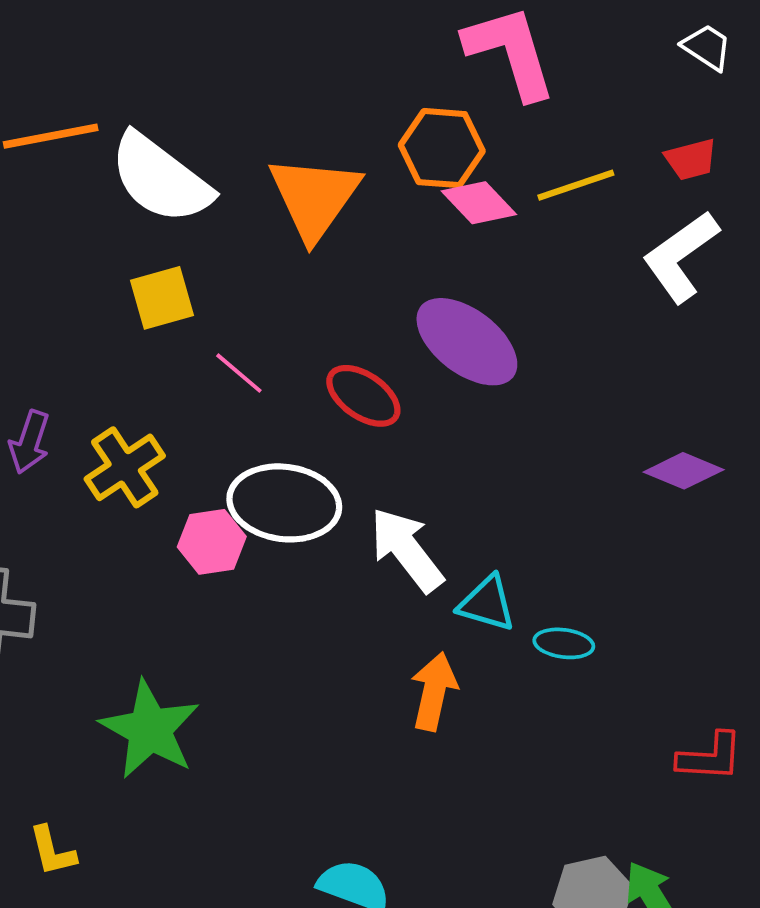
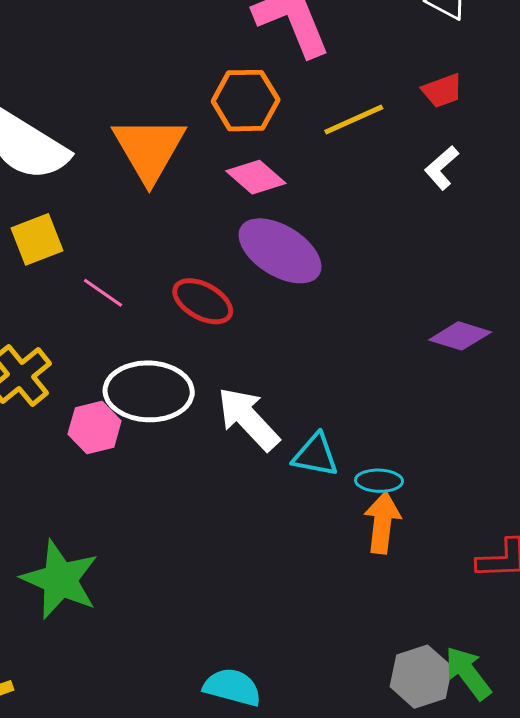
pink diamond: (479, 203) -> (256, 177), moved
white L-shape: (681, 257) -> (442, 168), size x0.6
orange arrow: (434, 691) -> (382, 523), moved

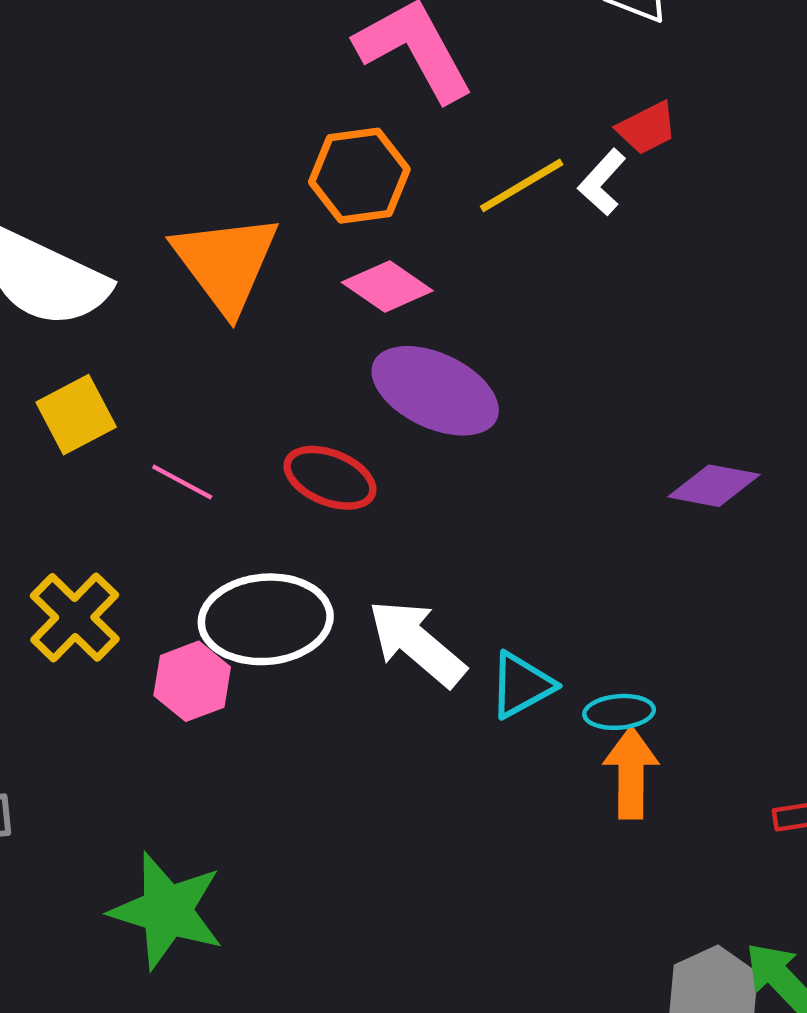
white L-shape: (442, 168) -> (602, 182), moved
cyan triangle: (315, 455) -> (521, 685), turned -33

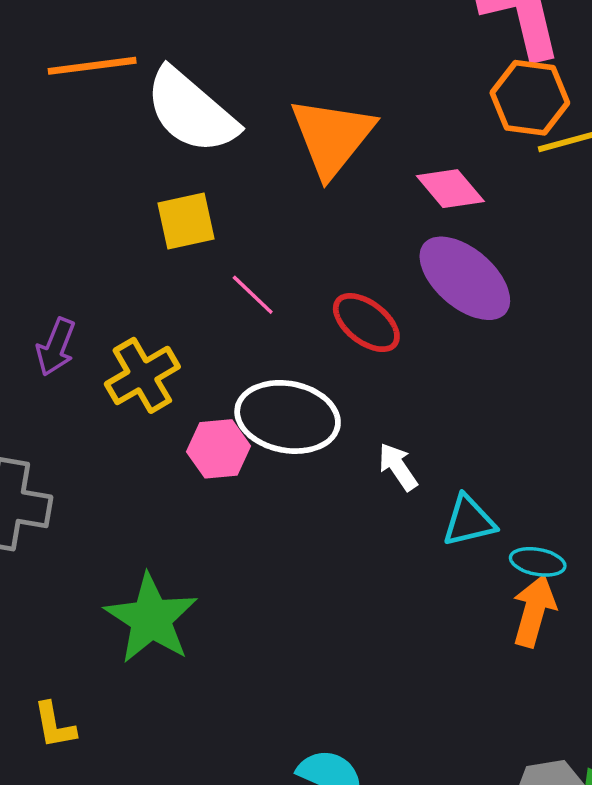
orange hexagon: (359, 176) -> (530, 98), moved
white arrow: (417, 643) -> (398, 467), size x0.6

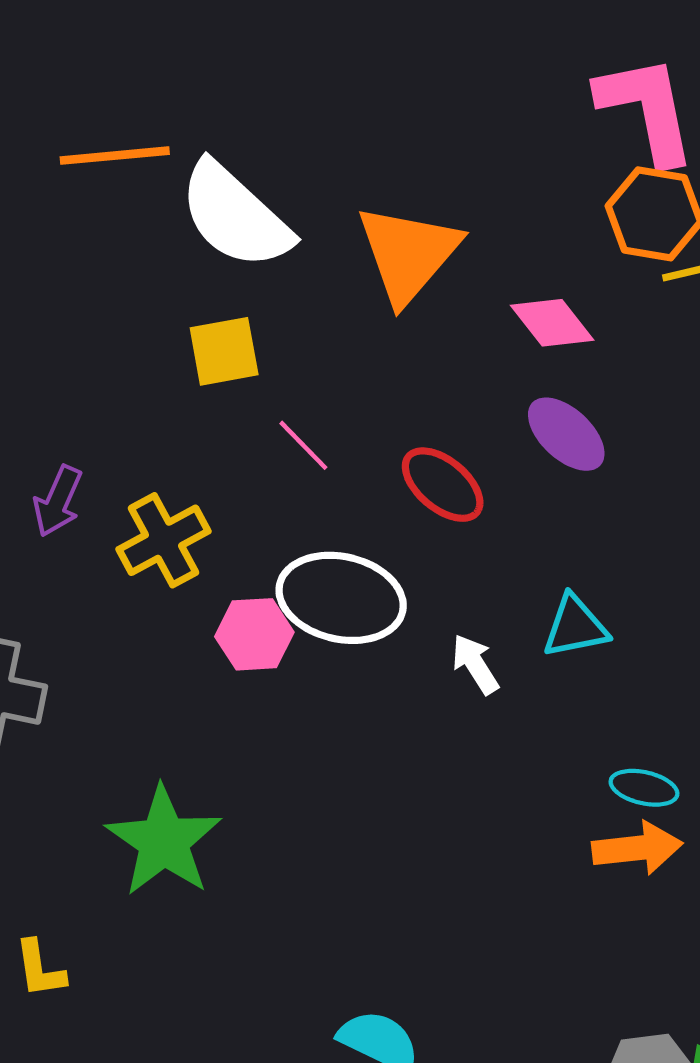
purple ellipse: (465, 278) -> (566, 434), size x0.7
cyan triangle: (469, 521) -> (575, 627), moved
orange arrow: (534, 611) -> (637, 848), turned 66

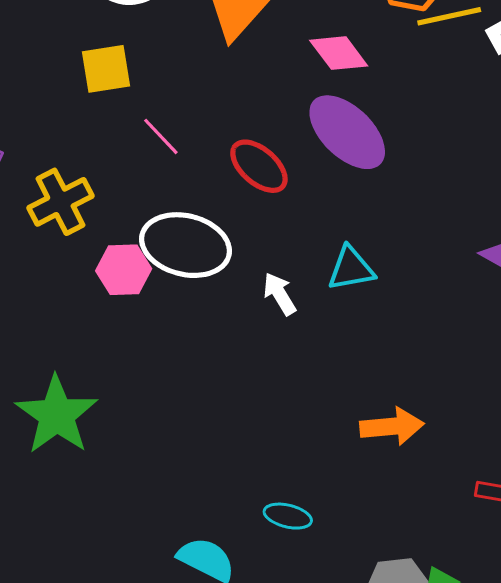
purple ellipse: (566, 434) -> (347, 132), size x1.4
cyan ellipse: (644, 788) -> (288, 516), moved

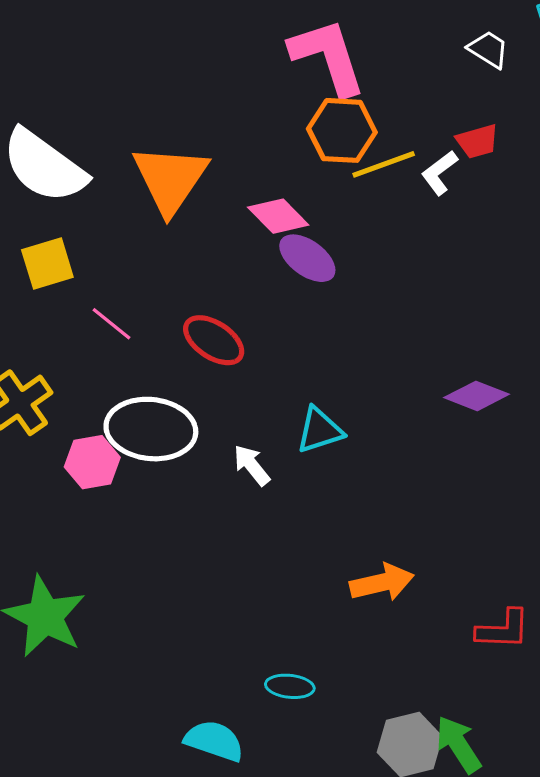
purple ellipse: (347, 132) -> (307, 258), moved, size x0.7

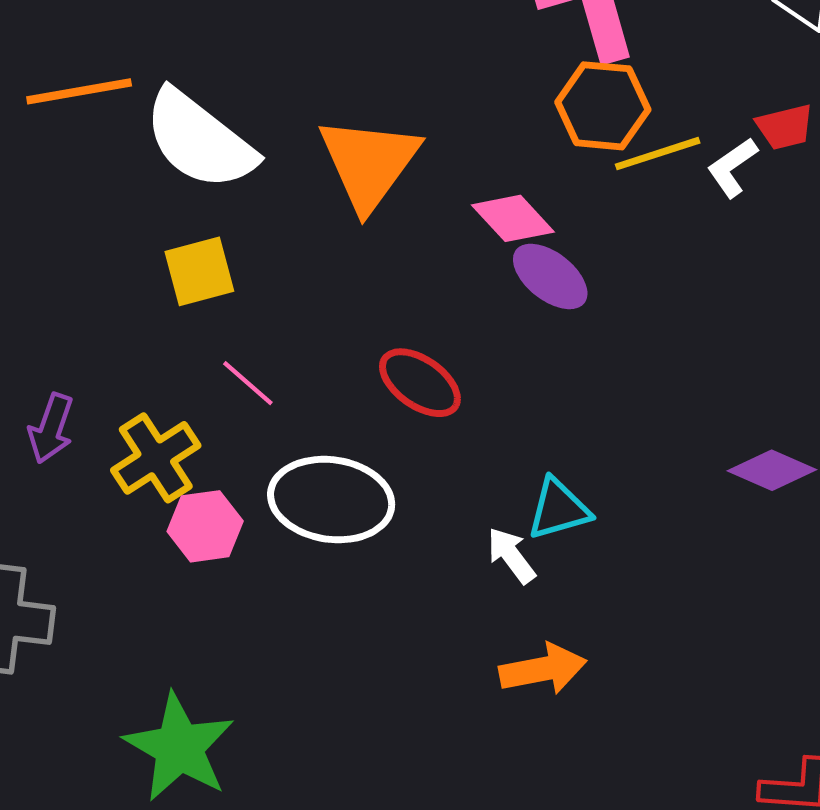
pink line: (112, 324) -> (248, 383), moved
pink hexagon: (92, 462) -> (205, 526), moved
white arrow: (252, 465) -> (511, 555), moved
orange arrow: (382, 583) -> (543, 669), moved

